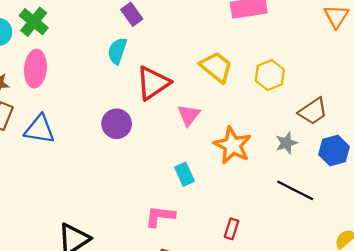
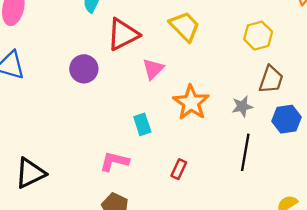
yellow hexagon: (270, 75) -> (258, 36), moved
brown trapezoid: (313, 111) -> (271, 80), turned -44
black line: (295, 190) -> (245, 152), turned 66
red rectangle: (232, 229) -> (179, 169), moved

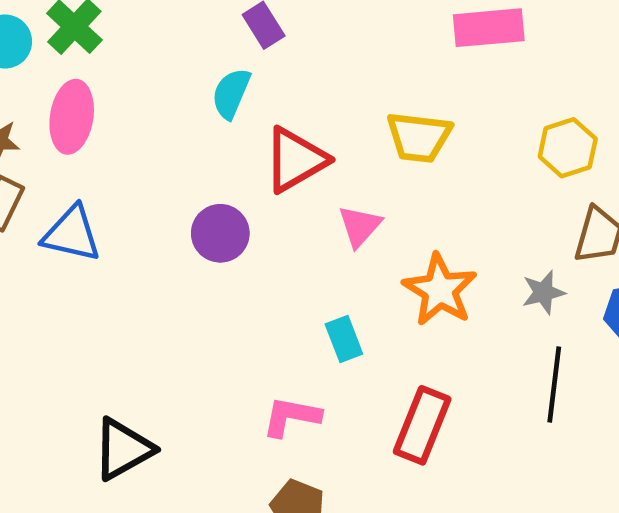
yellow trapezoid: (185, 26) -> (419, 137), turned 144
red rectangle: (179, 169) -> (422, 425), size x1.8

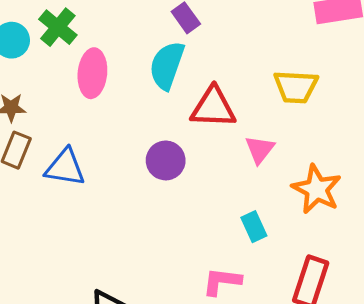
cyan semicircle: (231, 93) -> (167, 65), size x1.4
pink ellipse: (72, 117) -> (92, 73), moved
red triangle: (295, 160) -> (213, 107), turned 36

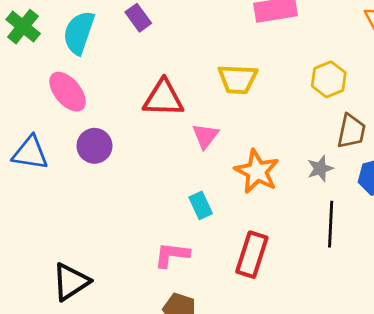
cyan semicircle: (167, 65) -> (79, 33), moved
pink ellipse: (92, 73) -> (68, 92), moved, turned -45
purple circle: (166, 160) -> (94, 146), moved

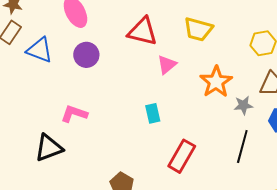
orange star: (257, 171) -> (216, 82), moved
pink L-shape: (172, 255) -> (74, 114), moved

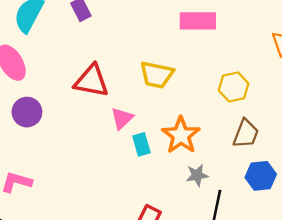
gray star: (243, 105) -> (197, 175), moved
cyan rectangle: (153, 113) -> (141, 144), moved

